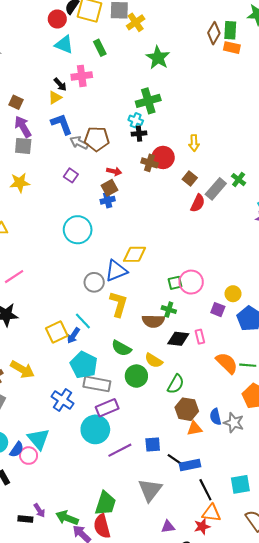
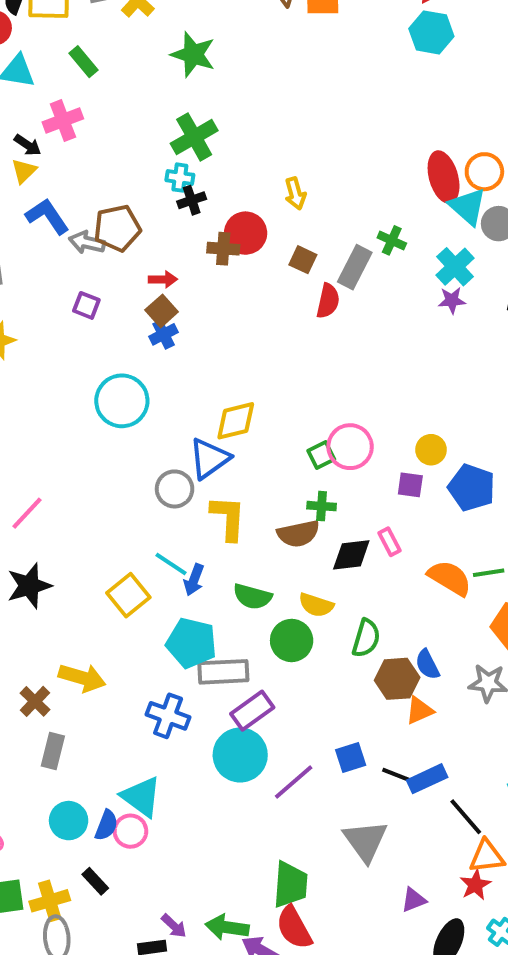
blue arrow: (73, 336) -> (194, 580), moved
blue semicircle: (215, 417) -> (427, 664), moved

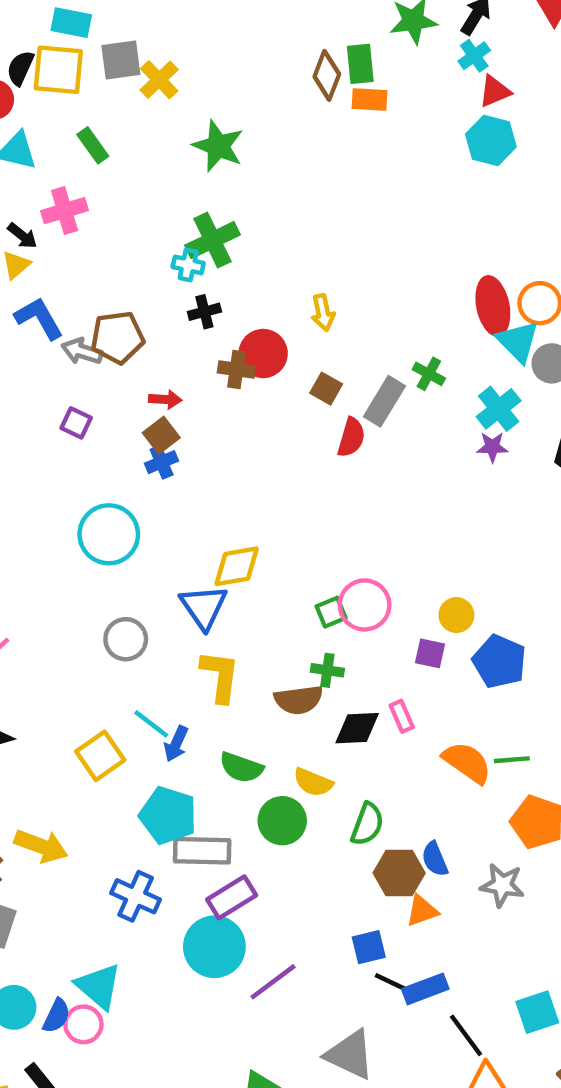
cyan cross: (180, 178) -> (188, 265), moved
blue triangle: (209, 458) -> (204, 607), turned -33
gray circle: (175, 489) -> (126, 639), moved
blue square: (351, 758) -> (369, 947), moved
gray triangle: (365, 841) -> (350, 1055), turned -33

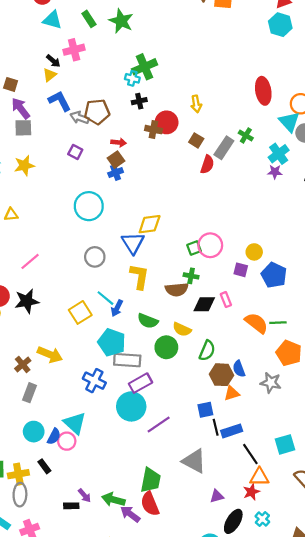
green star: (218, 146) -> (121, 21), moved
red ellipse: (493, 306) -> (263, 91), moved
black line: (392, 983) -> (216, 427), turned 49

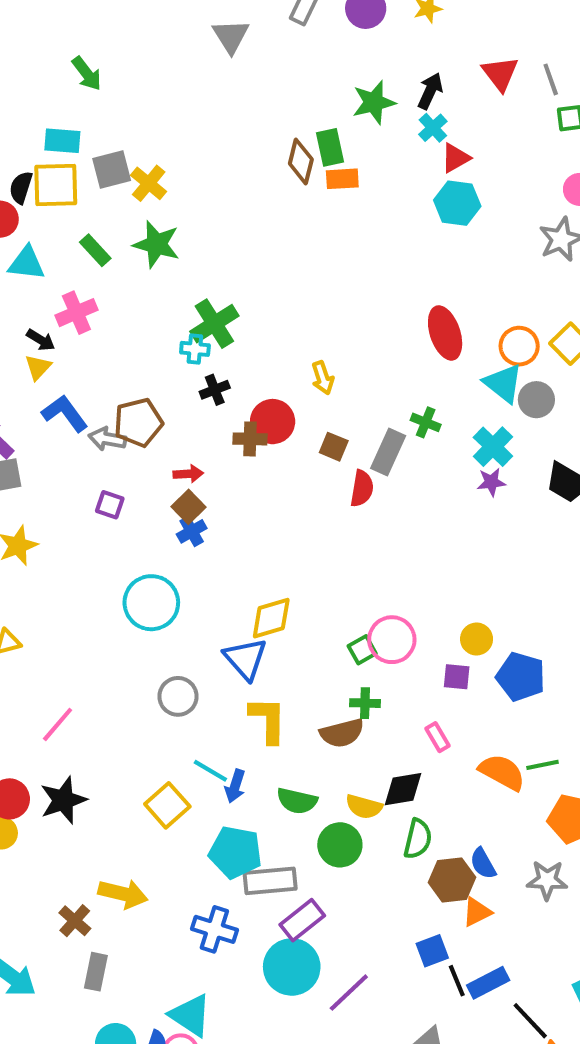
black diamond: (204, 304) -> (403, 789), moved

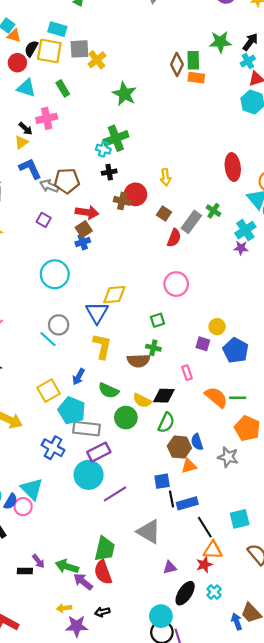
green star: (156, 244) -> (124, 94), moved
red arrow: (188, 474) -> (87, 212), size x1.5
pink circle: (392, 640) -> (176, 284), moved
cyan line: (210, 771) -> (48, 339), moved
yellow square: (167, 805) -> (49, 391), moved

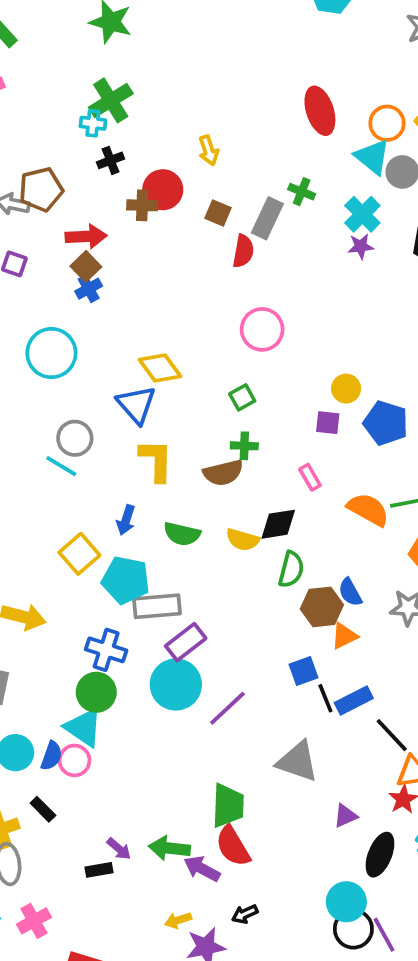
yellow diamond: (114, 295) -> (160, 368), turned 70
green circle: (126, 418) -> (96, 692), moved

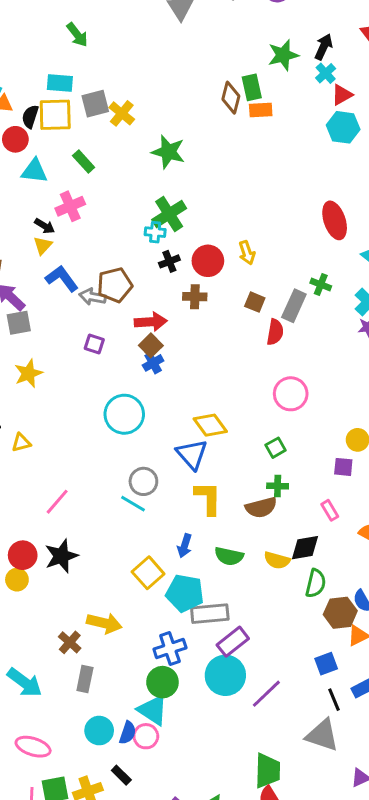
red circle: (163, 190) -> (208, 261), moved
blue cross: (106, 650) -> (170, 649), turned -36
black line: (325, 698) -> (334, 700), moved

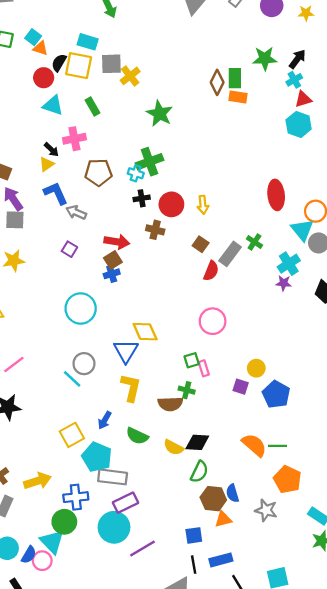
brown pentagon: (115, 285) -> (98, 172), moved
pink rectangle: (330, 510) -> (204, 368), moved
yellow arrow: (104, 623) -> (38, 481), moved, turned -44

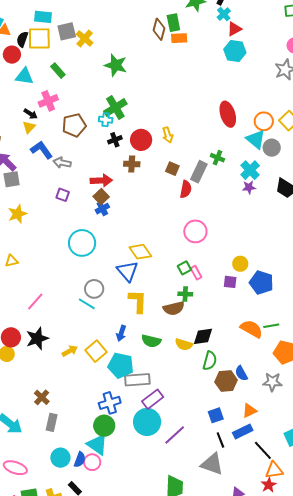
yellow arrow: (38, 481) -> (70, 351), moved, size x0.7
orange triangle: (223, 519) -> (249, 411), moved

